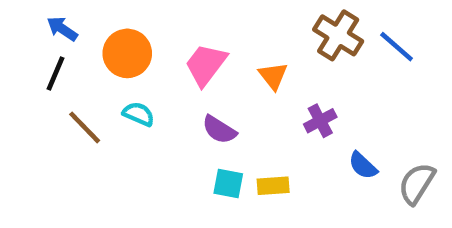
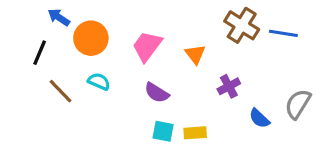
blue arrow: (62, 29) -> (59, 17), moved
blue line: (397, 47) -> (283, 33), turned -32
gray semicircle: (417, 184) -> (298, 104), moved

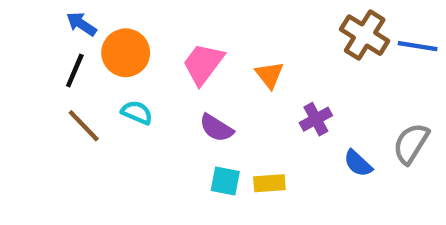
brown cross: (242, 25) -> (365, 35), moved
blue line: (283, 33) -> (418, 46), moved
black line: (40, 53) -> (75, 70), moved

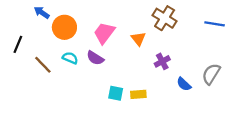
brown cross: (365, 35) -> (165, 18), moved
black line: (75, 70) -> (18, 44), moved
purple semicircle: (216, 128) -> (95, 58), moved

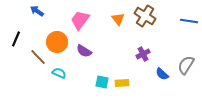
orange circle: (64, 27) -> (57, 42), moved
pink trapezoid: (104, 33) -> (80, 20), moved
orange triangle: (138, 39) -> (118, 19), moved
cyan semicircle: (70, 58) -> (59, 73), moved

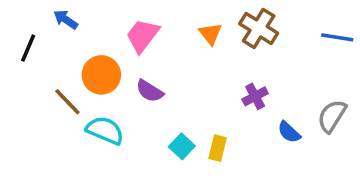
black line: (16, 39) -> (28, 48), moved
cyan semicircle: (59, 73) -> (105, 130), size x1.5
cyan square: (102, 82) -> (182, 146), turned 32
yellow rectangle: (122, 83) -> (218, 148), turned -72

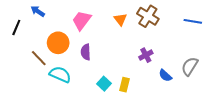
purple semicircle: (150, 91) -> (86, 52), turned 56

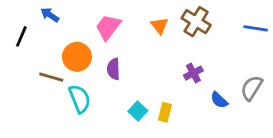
brown line: (39, 58) -> (51, 77), turned -30
cyan semicircle: (60, 74) -> (80, 99), turned 45

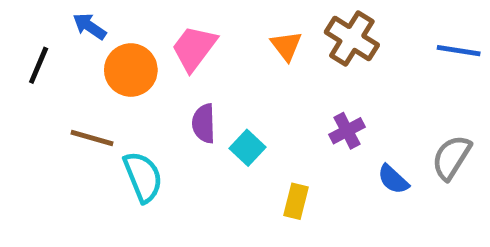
orange circle: (77, 57) -> (131, 70), moved
cyan square: (138, 111) -> (247, 148), moved

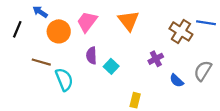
brown cross: (352, 38) -> (181, 31), moved
orange triangle: (286, 46) -> (129, 21), size x1.5
yellow rectangle: (296, 201) -> (135, 100), moved

